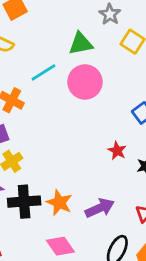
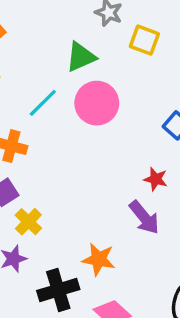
black cross: (24, 202) -> (58, 290), moved
purple arrow: (100, 208) -> (144, 217), moved, turned 88

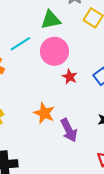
red star: (156, 179) -> (70, 77), moved
orange star: (99, 259) -> (44, 113), moved

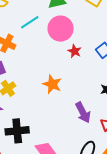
purple arrow: (69, 130) -> (83, 113), moved

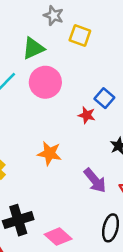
red star: (75, 51) -> (87, 115), moved

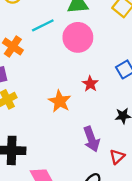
red star: (87, 115) -> (90, 84), moved

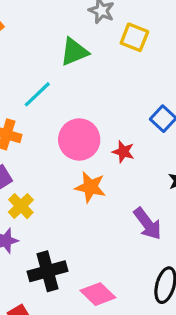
pink circle: (78, 37) -> (79, 139), moved

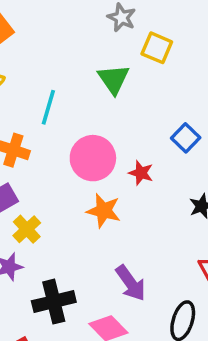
green triangle: (74, 52) -> (113, 79), moved, turned -44
cyan line: (37, 94) -> (48, 107), turned -32
purple arrow: (148, 224) -> (131, 283), moved

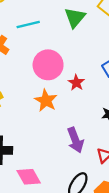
cyan line: (48, 107) -> (28, 24), turned 45
purple arrow: (131, 283) -> (75, 140), moved

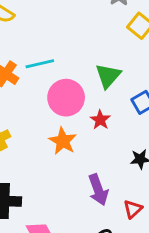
green triangle: (75, 18) -> (108, 76), moved
cyan line: (28, 24) -> (40, 64), moved

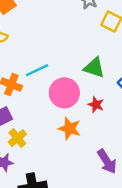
green triangle: (108, 76) -> (94, 68), turned -40

